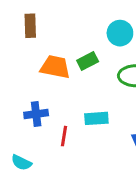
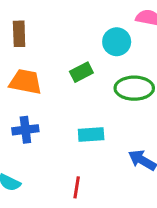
orange trapezoid: (55, 67) -> (25, 82), moved
red line: (64, 136) -> (77, 187), moved

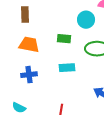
green rectangle: (81, 72) -> (64, 39), turned 32
cyan rectangle: (91, 135) -> (67, 68), moved

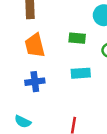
orange trapezoid: (29, 45) -> (35, 45), turned -115

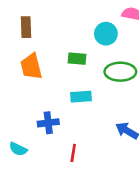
blue cross: (35, 82) -> (48, 123), moved

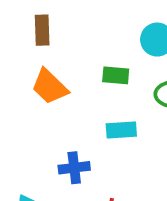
orange trapezoid: (31, 66) -> (50, 87), turned -32

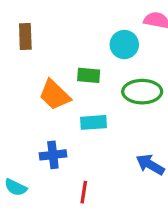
orange trapezoid: (50, 87) -> (55, 95), moved

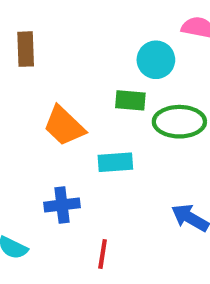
green rectangle: (89, 75) -> (130, 100), moved

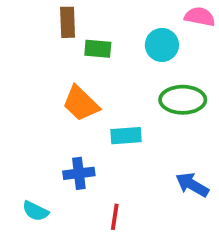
brown rectangle: (26, 49) -> (68, 22), moved
green rectangle: (130, 100) -> (98, 49), moved

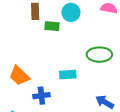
cyan circle: (162, 45) -> (71, 12), moved
orange trapezoid: (81, 104) -> (19, 76), moved

